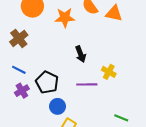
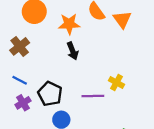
orange triangle: (114, 13) -> (122, 19), turned 42
black arrow: (81, 54) -> (73, 51), moved

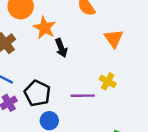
orange triangle: (122, 19) -> (114, 38), moved
orange star: (69, 24) -> (44, 28), moved, turned 30

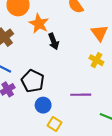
yellow cross: (108, 81) -> (96, 60), moved
purple line: (83, 96) -> (81, 95), moved

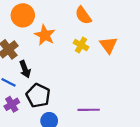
black arrow: (54, 41) -> (25, 69), moved
yellow cross: (96, 60) -> (81, 45), moved

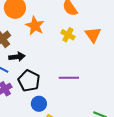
black arrow: (25, 69) -> (17, 57), turned -77
purple line: (89, 110) -> (69, 78), moved

